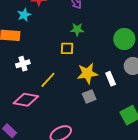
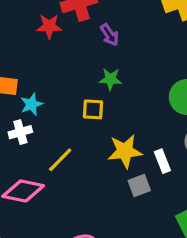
cyan star: (24, 15) -> (31, 104), moved
gray square: (89, 96) -> (139, 186), moved

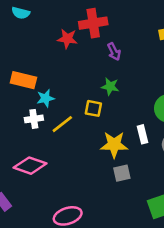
yellow line: (60, 160) -> (62, 124), moved
white rectangle: (162, 161) -> (143, 134), moved

